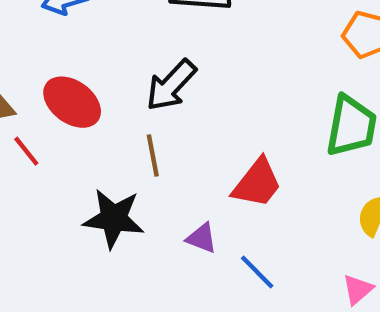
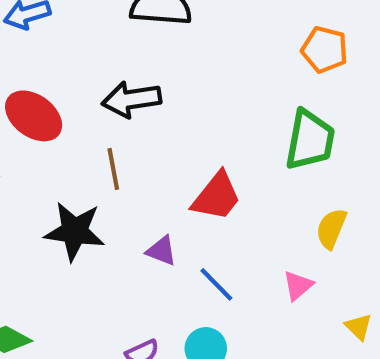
black arrow: (171, 85) -> (132, 99), turned 38
pink triangle: (358, 289) -> (298, 286), moved

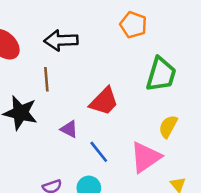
orange pentagon: (325, 50) -> (133, 25), moved
pink triangle: (298, 286) -> (146, 157), size x1.8

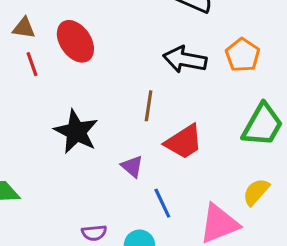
black arrow: (61, 40) -> (185, 60), moved
brown line: (46, 79) -> (149, 106), moved

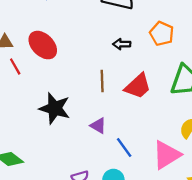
black arrow: (185, 60) -> (122, 44), size x0.6
red trapezoid: (184, 142) -> (138, 86), moved

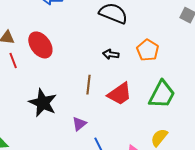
purple triangle: (98, 126) -> (79, 124), turned 42

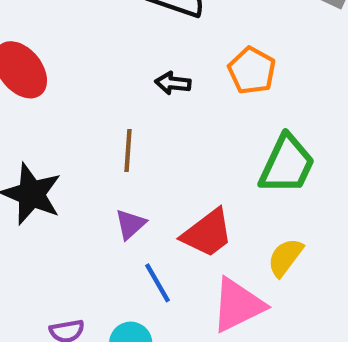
red trapezoid: (120, 94) -> (207, 233), moved
purple triangle: (79, 124) -> (130, 224), moved

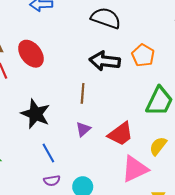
black arrow: (173, 83) -> (105, 61), size x1.8
blue line: (158, 283) -> (48, 153), moved

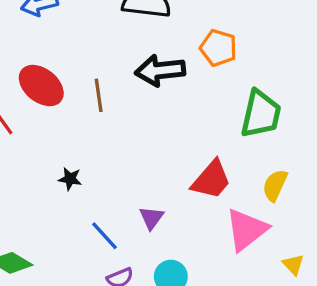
brown line: (83, 93) -> (99, 95), moved
black star: (35, 114) -> (70, 179), size x0.5
purple triangle: (83, 129) -> (151, 218), moved

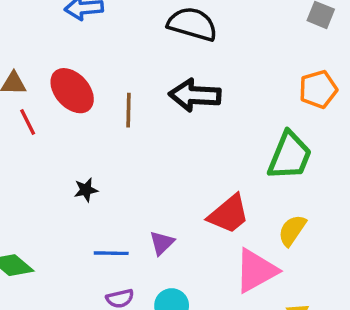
orange pentagon: (218, 48) -> (318, 89), moved, turned 30
black star: (70, 179) -> (86, 190), turned -30
blue line: (104, 236) -> (111, 253), turned -56

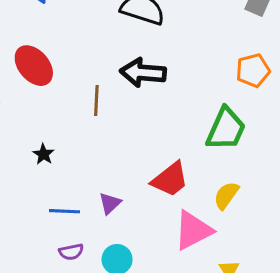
brown line: (129, 110) -> (96, 100), moved
black star: (86, 190) -> (43, 154), turned -30

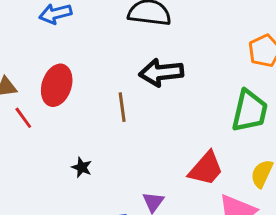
red ellipse: (34, 66) -> (57, 85), turned 69

